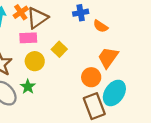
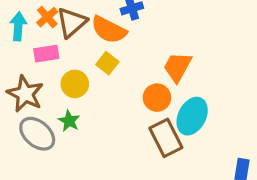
orange semicircle: (101, 26) -> (109, 30), moved, size x1.6
pink rectangle: (28, 38) -> (46, 54), moved

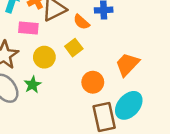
orange semicircle: (109, 30) -> (81, 22), size x0.6
orange circle: (157, 98) -> (93, 82), moved

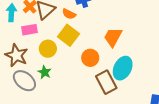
yellow square: (74, 48) -> (68, 35), size x1.5

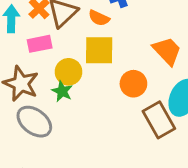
yellow square: (68, 35) -> (99, 50), turned -35
orange trapezoid: (113, 37) -> (167, 51), turned 110
green star: (45, 72) -> (62, 91), moved

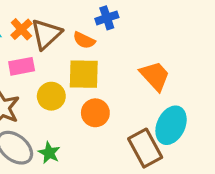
orange circle: (133, 84) -> (95, 113), moved
green star: (62, 91) -> (49, 153), moved

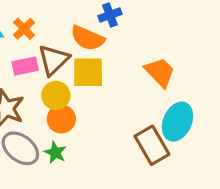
brown triangle: (46, 34) -> (53, 60), moved
orange semicircle: (84, 40) -> (88, 38), size x1.5
orange circle: (95, 113) -> (61, 119), moved

